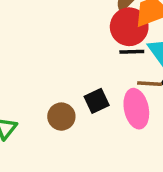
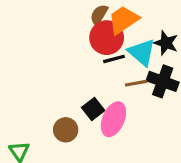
pink ellipse: (136, 109) -> (113, 119), moved, turned 48

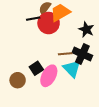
cyan triangle: (142, 52) -> (72, 69), moved
black line: (114, 59) -> (33, 19), moved

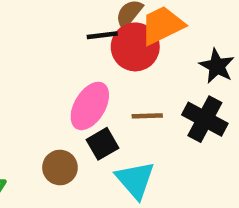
brown line: (65, 54) -> (147, 116), moved
cyan triangle: (72, 69) -> (135, 180), moved
pink ellipse: (49, 76) -> (90, 106), moved

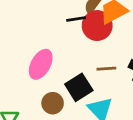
pink ellipse: (90, 106) -> (41, 64), moved
black square: (102, 144) -> (79, 87), size x1.4

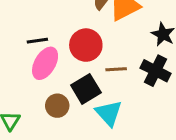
black line: (76, 19) -> (37, 41), moved
red circle: (97, 26) -> (86, 45), moved

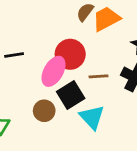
black line: (37, 41) -> (14, 55), moved
pink ellipse: (45, 63) -> (54, 71), moved

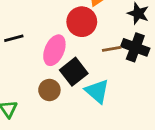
red circle: (70, 54) -> (82, 22), moved
brown line: (98, 76) -> (112, 49), moved

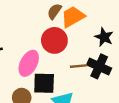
black square: (74, 72) -> (44, 83), turned 35

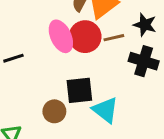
pink ellipse: (29, 63) -> (61, 36), moved, turned -45
brown line: (79, 66) -> (114, 38), moved

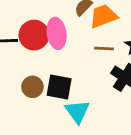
red circle: (85, 37) -> (34, 35), moved
brown circle: (54, 111) -> (32, 87), moved

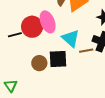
brown line: (104, 48) -> (86, 51), moved
cyan triangle: (77, 111) -> (71, 38), moved

